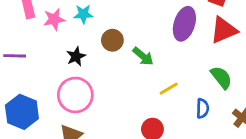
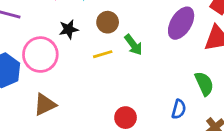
yellow line: (169, 89) -> (103, 54), moved
pink circle: (75, 95) -> (40, 55), moved

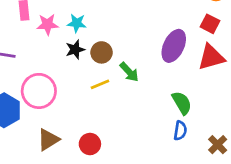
black star: (69, 29) -> (75, 50), moved
green semicircle: (204, 84) -> (182, 103), moved
red circle: (126, 118) -> (90, 144), moved

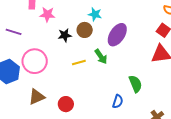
cyan star: (77, 23) -> (95, 14), moved
purple ellipse: (174, 46) -> (117, 35), moved
brown circle: (102, 52) -> (85, 30), moved
blue semicircle: (180, 131) -> (118, 101), moved

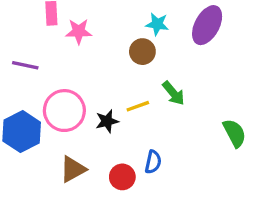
black star: (65, 35) -> (107, 121), moved
purple ellipse: (117, 35) -> (207, 25), moved
blue semicircle: (118, 101) -> (153, 162), moved

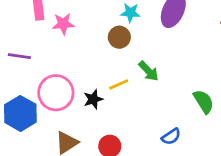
blue semicircle: (153, 162) -> (171, 137), moved, turned 48

